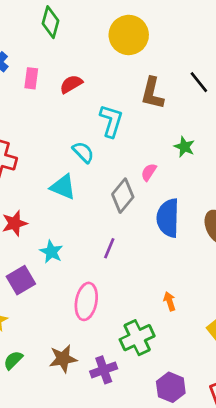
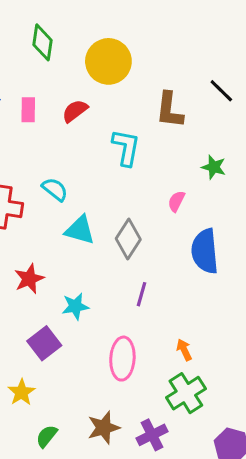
yellow circle: (129, 35) -> (108, 61), moved
cyan semicircle: (83, 152) -> (55, 189), moved
gray diamond: (123, 196) -> (128, 239), moved
cyan star: (51, 252) -> (75, 306), turned -30
orange arrow: (170, 301) -> (184, 350), moved

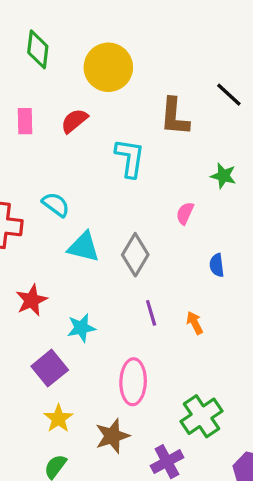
blue semicircle: (205, 251) -> (217, 265), size x0.5
purple line: (141, 294) -> (151, 313), turned -30
orange arrow: (184, 350) -> (195, 323), moved
yellow star: (22, 392) -> (58, 419), moved
brown star: (104, 428) -> (112, 436), moved

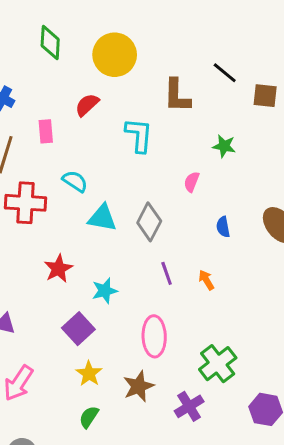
pink rectangle: (25, 121) -> (46, 131), moved

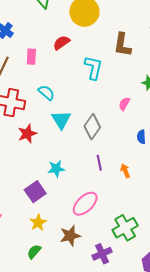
cyan triangle: (102, 218) -> (61, 120), turned 40
red star: (58, 269) -> (27, 134), moved
pink ellipse: (154, 336) -> (85, 204), turned 40

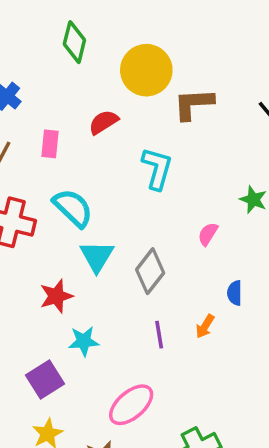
brown L-shape: (122, 45) -> (194, 104), moved, turned 75
cyan semicircle: (46, 93) -> (73, 208), size x1.4
red star: (27, 134) -> (56, 296), moved
orange arrow: (125, 171) -> (205, 326), moved, turned -128

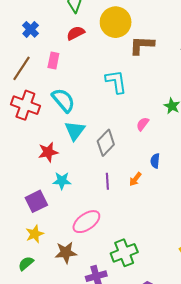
red semicircle: (104, 122) -> (76, 33), moved
cyan L-shape: (157, 169) -> (116, 82), turned -30

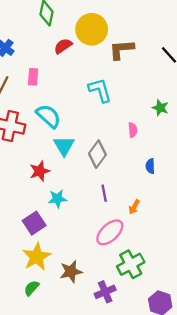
red semicircle: (76, 33) -> (63, 46), moved
pink semicircle: (143, 124) -> (133, 130), turned 144
orange arrow: (135, 179) -> (134, 207), moved
pink ellipse: (86, 222) -> (110, 232), moved
yellow star: (35, 234) -> (37, 257), size x1.5

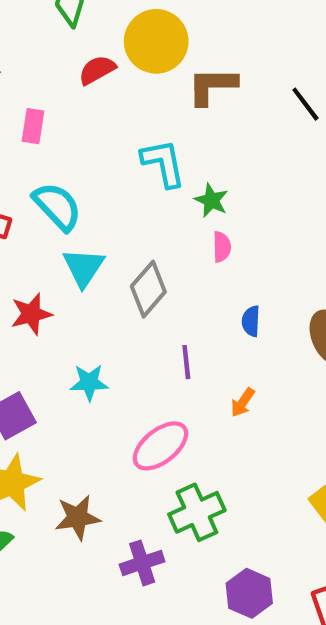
green star: (160, 108) -> (211, 200), moved
purple line: (104, 193) -> (186, 362), moved
cyan star: (57, 199) -> (89, 382), moved
orange arrow: (134, 207) -> (243, 402), moved

